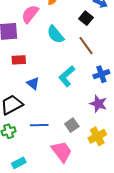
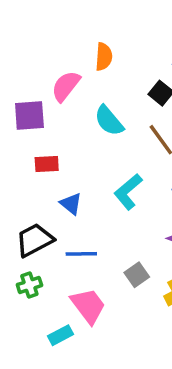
blue line: (39, 125) -> (81, 254), moved
pink trapezoid: (62, 152) -> (88, 306), moved
cyan rectangle: (19, 163) -> (61, 335), moved

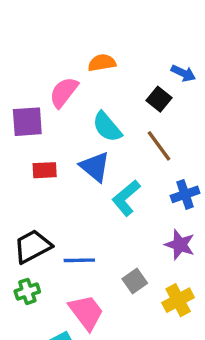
orange semicircle: (104, 57) -> (102, 63), turned -104
blue triangle: (71, 204) -> (95, 167), moved, size x1.4

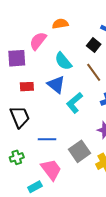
black trapezoid: (33, 246) -> (20, 117), moved, turned 95
gray square: (135, 281) -> (79, 151), size x1.5

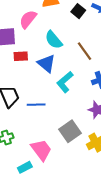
black square: (94, 45) -> (78, 11), moved
red rectangle: (27, 87) -> (21, 56), moved
blue line: (47, 139) -> (36, 105), moved

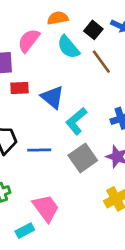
cyan semicircle: (54, 40) -> (68, 47), moved
brown line: (84, 51) -> (101, 62), moved
gray square: (70, 131) -> (83, 158), moved

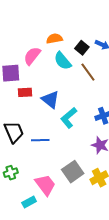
gray square: (83, 158) -> (73, 172), moved

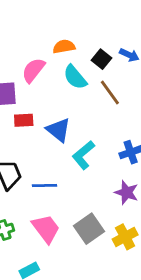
pink trapezoid: (45, 185) -> (46, 229), moved

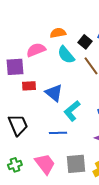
pink semicircle: (33, 70) -> (36, 50), turned 30
blue line: (44, 186) -> (58, 133), moved
gray square: (89, 229) -> (76, 164), turned 30

